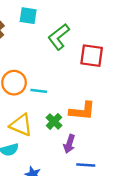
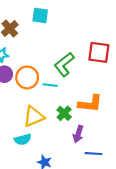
green L-shape: (59, 37) -> (64, 64), moved
yellow triangle: (21, 125) -> (34, 117), turned -45

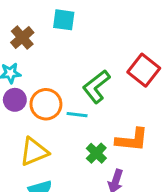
red square: (99, 52) -> (144, 70), turned 30
yellow triangle: (34, 117) -> (34, 152), moved

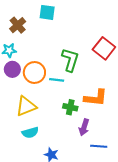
green L-shape: (96, 86) -> (70, 60), turned 145
green cross: (96, 153) -> (70, 107), turned -32

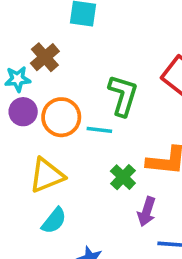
brown cross: (18, 25) -> (45, 57), moved
green cross: (70, 107) -> (123, 177), turned 32
cyan semicircle: (30, 133) -> (54, 221), turned -35

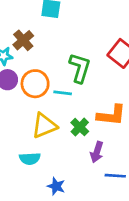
yellow triangle: (47, 175) -> (44, 126), moved
cyan semicircle: (54, 221) -> (30, 159), turned 48

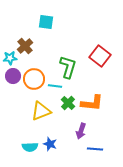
green cross: (80, 127) -> (68, 103), moved
cyan semicircle: (30, 159) -> (30, 147), moved
blue star: (56, 186) -> (50, 144), moved

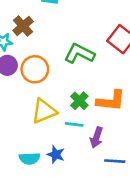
green L-shape: (68, 67) -> (79, 54), turned -80
cyan line: (55, 86) -> (74, 124), moved

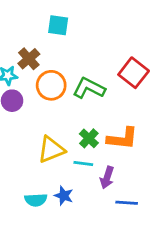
orange circle: (35, 69) -> (51, 85), moved

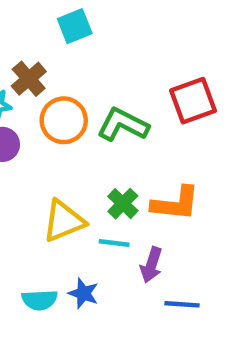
cyan square: (58, 25) -> (75, 26), turned -30
red square: (134, 73) -> (193, 101), turned 32

